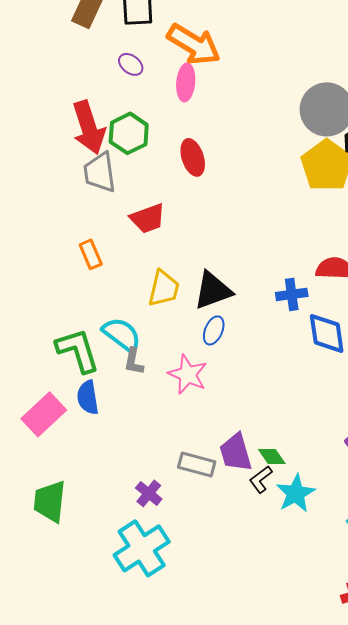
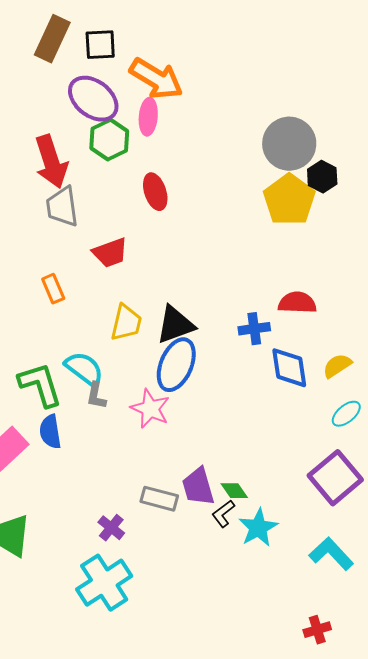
purple ellipse: (131, 64) -> (93, 99), size x2.0
green hexagon: (129, 133) -> (109, 140), moved
blue ellipse: (214, 330) -> (176, 365), size x1.8

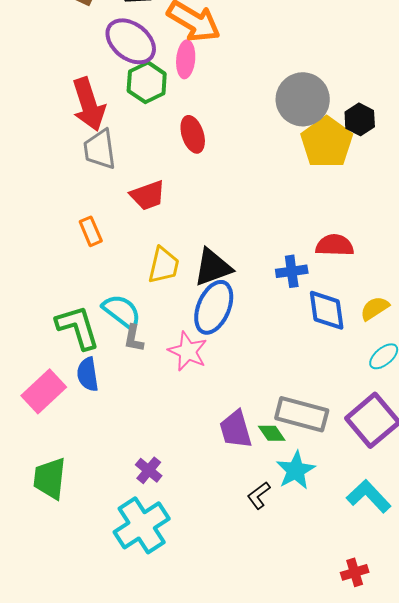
gray circle: (289, 144) -> (303, 99), moved
gray rectangle: (159, 499) -> (302, 414), moved, size x1.4
black L-shape: (223, 514) -> (259, 495), moved

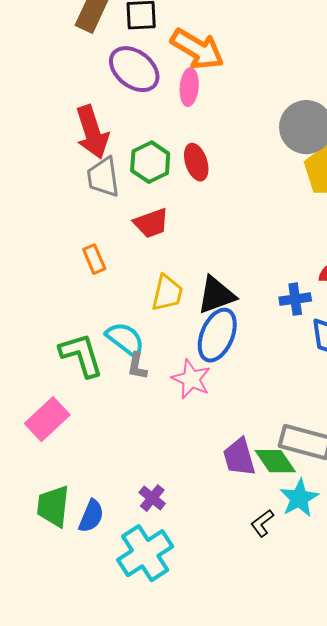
green hexagon: (147, 82) -> (150, 162), moved
blue semicircle: (88, 374) -> (91, 516), moved, turned -148
green diamond: (272, 433) -> (275, 461), size x1.5

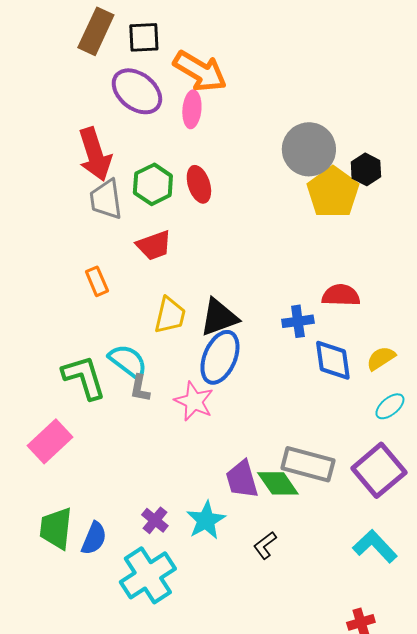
cyan star: (299, 498) -> (206, 520), moved

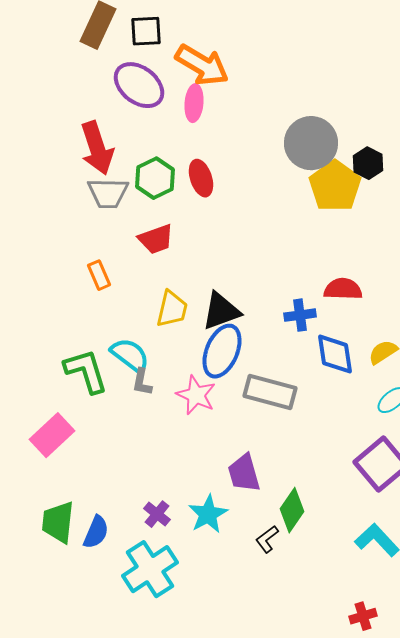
gray trapezoid: (106, 199) -> (108, 193), turned -81
gray rectangle: (308, 464) -> (270, 392), moved
green diamond: (278, 483) -> (292, 510), moved, turned 69

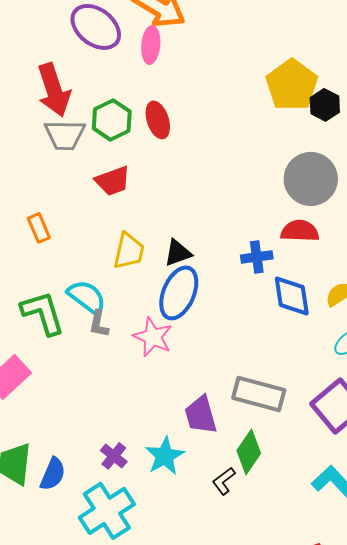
gray circle: (311, 143) -> (311, 179), moved
yellow pentagon: (335, 186) -> (292, 85), moved
orange rectangle: (99, 275) -> (39, 228), moved
black triangle: (221, 311) -> (178, 253), size x0.7
gray rectangle: (270, 392) -> (259, 394), moved

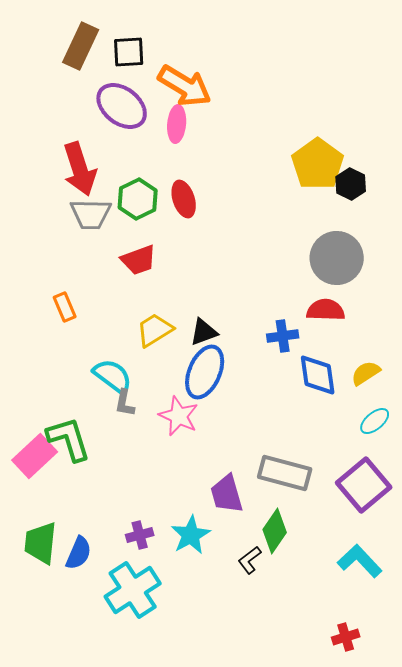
yellow trapezoid: (129, 251) -> (155, 330), turned -135
green L-shape: (43, 313) -> (69, 439), moved
purple cross: (114, 456) -> (140, 535), turned 36

